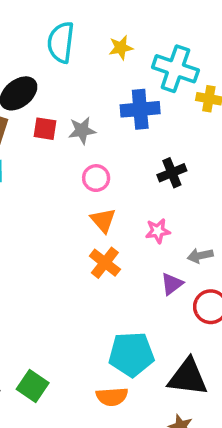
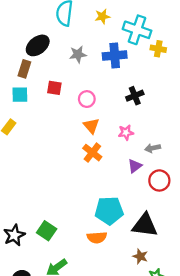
red square: (45, 129) -> (54, 88), moved
gray star: (82, 130) -> (78, 54), moved

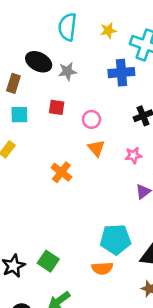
black ellipse: (38, 45) -> (39, 62), turned 65
gray star: (78, 54) -> (67, 71), moved
brown rectangle: (24, 69) -> (13, 83), moved
orange cross: (92, 153) -> (61, 172), moved

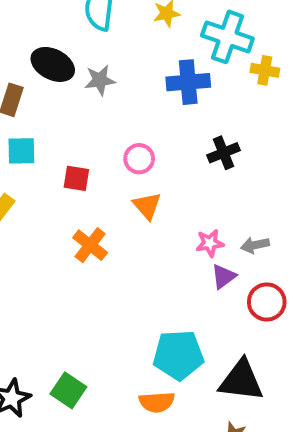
red square: (57, 107) -> (76, 178), moved
pink star: (133, 155) -> (210, 243), moved

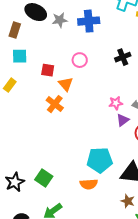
blue cross: (188, 82) -> (89, 21), moved
orange triangle: (147, 206) -> (66, 84), moved

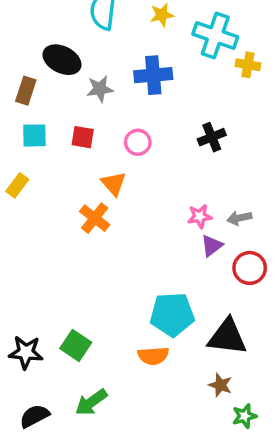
gray star: (60, 20) -> (100, 89), moved
red square: (48, 70) -> (83, 137), moved
black star: (15, 182) -> (26, 352), turned 30

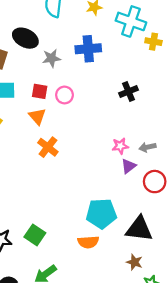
pink circle: (138, 142) -> (65, 95), moved
orange triangle: (114, 184) -> (37, 116), moved

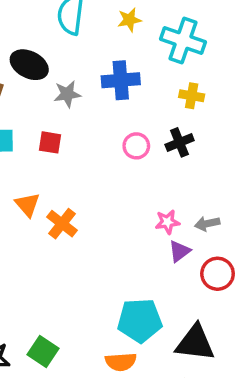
yellow cross: (153, 42) -> (192, 96), moved
pink circle: (65, 95) -> (136, 146), moved
orange triangle: (37, 116) -> (27, 205), moved

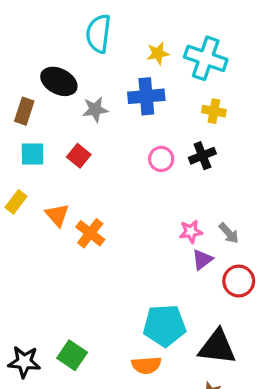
yellow star: (129, 20) -> (158, 53), moved
red square: (50, 142) -> (79, 156), turned 30
gray arrow: (207, 224) -> (229, 233), turned -120

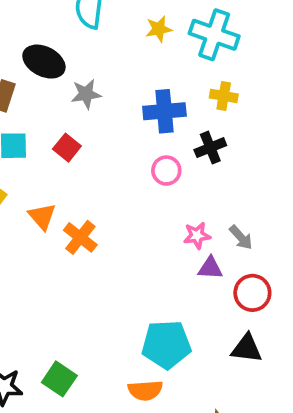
blue cross: (146, 96) -> (164, 111), moved
pink circle: (161, 159) -> (166, 171), moved
purple triangle: (202, 260) -> (210, 268), turned 40
black triangle: (217, 347) -> (247, 348), moved, size x0.7

